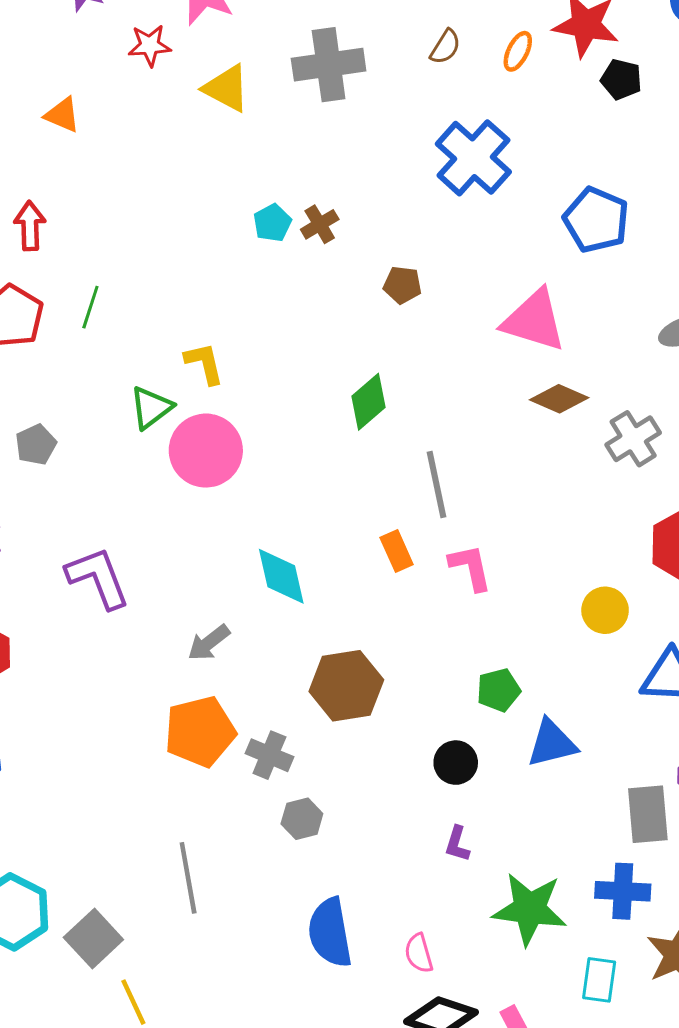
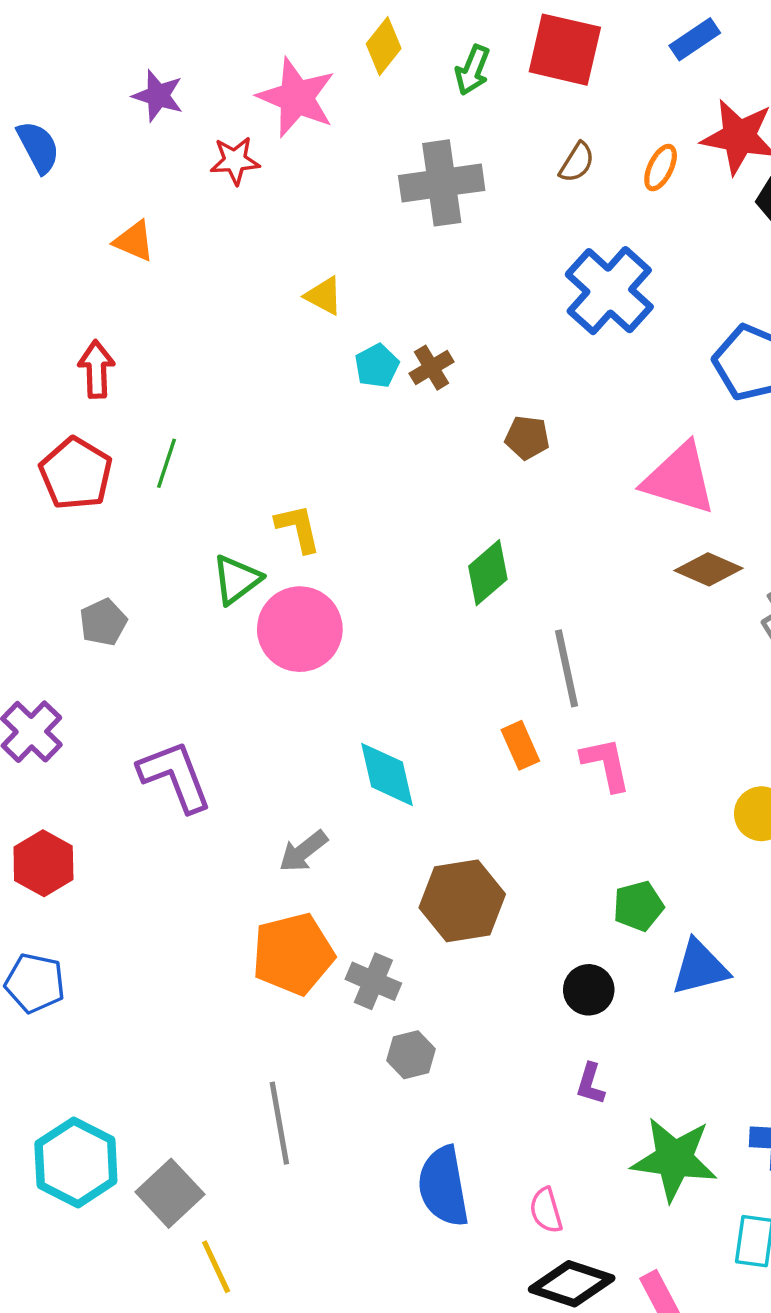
yellow triangle: (227, 88) -> (324, 296), moved, size x0.7

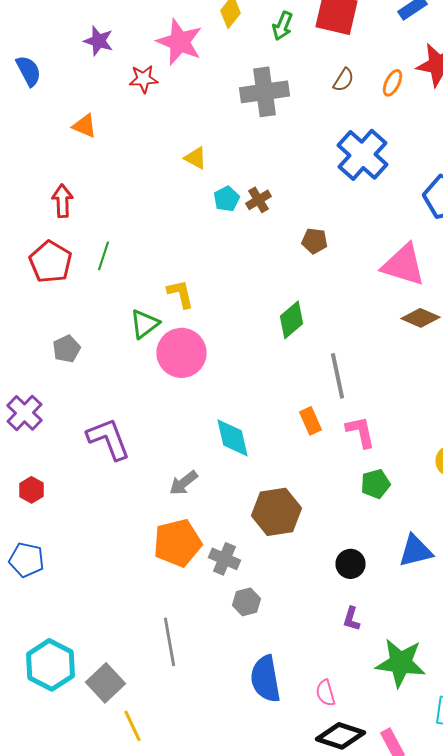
red hexagon: (43, 863) -> (32, 490), size x0.7
green pentagon: (638, 906) -> (376, 484), moved

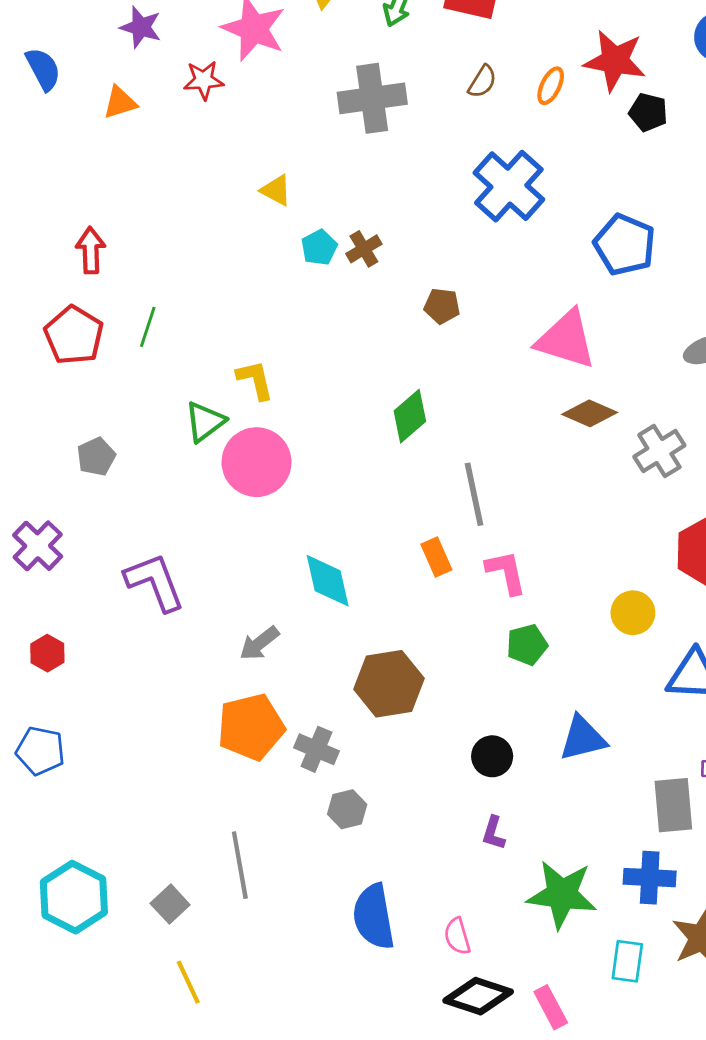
orange triangle: (84, 126) -> (120, 102), moved, turned -40
gray square: (106, 683) -> (170, 904), moved, size x0.7

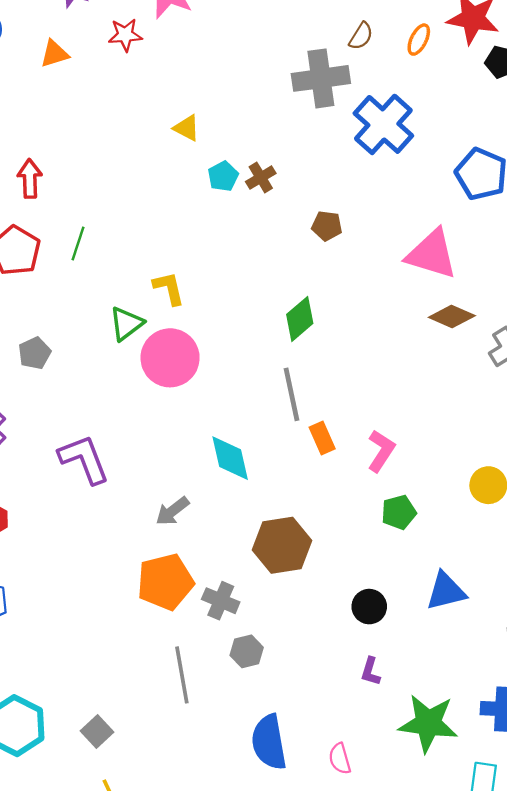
gray cross: (372, 98) -> (321, 78), moved
gray line: (474, 494) -> (291, 394), moved
pink L-shape: (506, 572) -> (381, 451), turned 45
gray line: (240, 865) -> (182, 675), moved

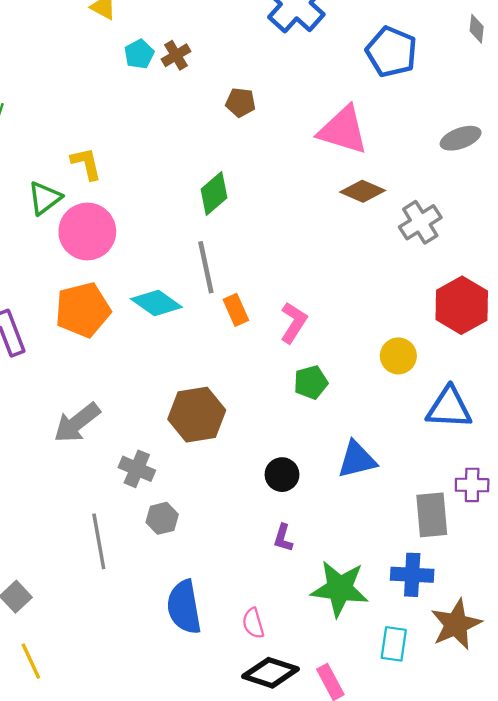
cyan diamond: (230, 458) -> (156, 303), moved, turned -42
gray arrow: (172, 511) -> (77, 423), moved, size x1.4
orange pentagon: (165, 582) -> (83, 310), moved

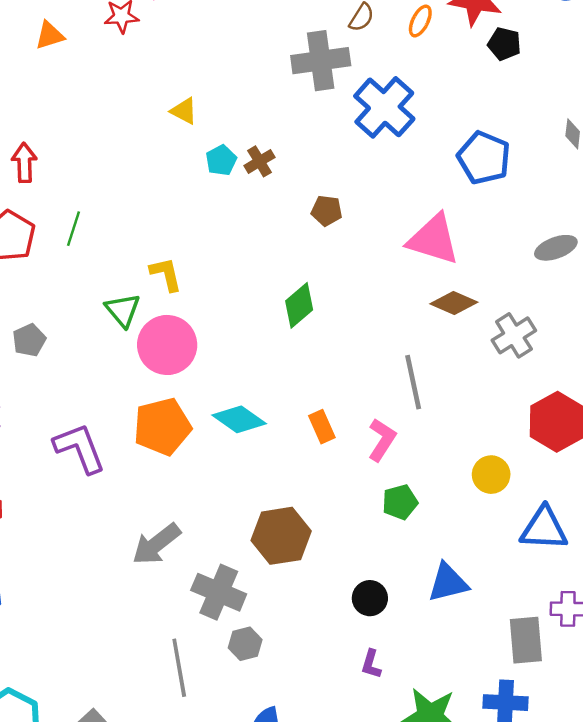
green triangle: (45, 198) -> (123, 310), turned -33
gray line: (206, 267) -> (413, 382), moved
gray cross: (137, 469) -> (219, 592), size x1.4

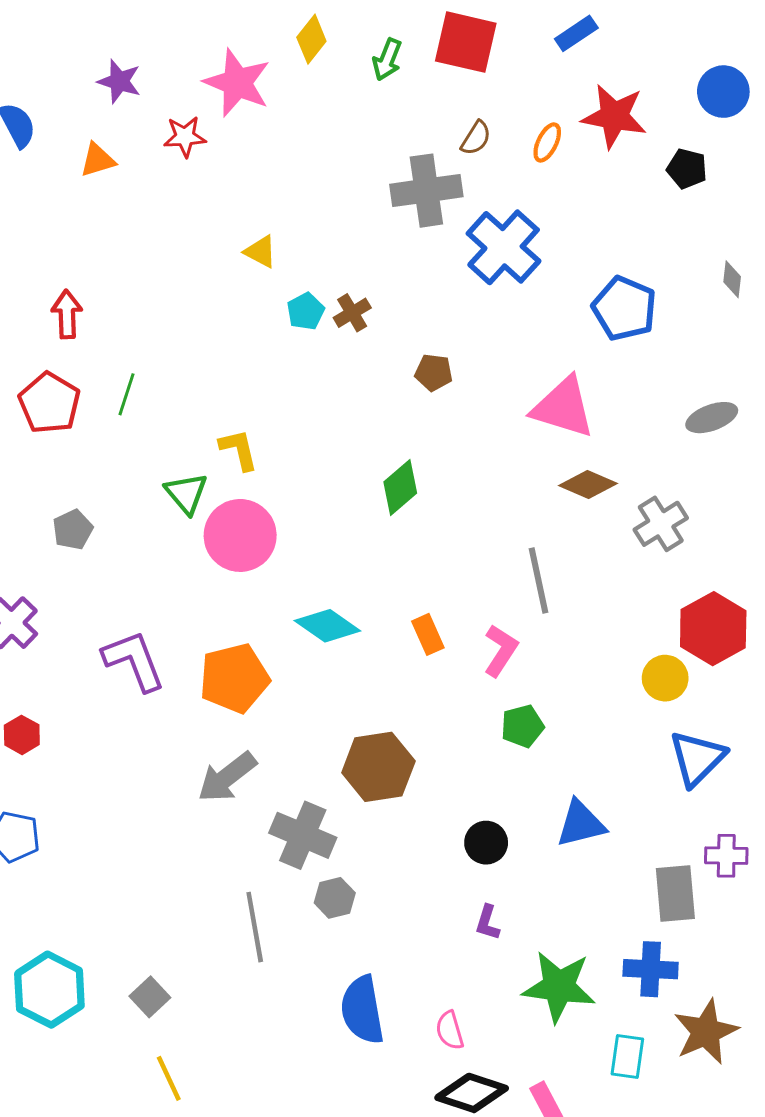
black pentagon: (504, 44) -> (687, 169), moved
orange pentagon: (162, 427) -> (234, 678), moved
yellow circle: (491, 475) -> (665, 678), moved
blue triangle: (544, 529) -> (697, 758), turned -48

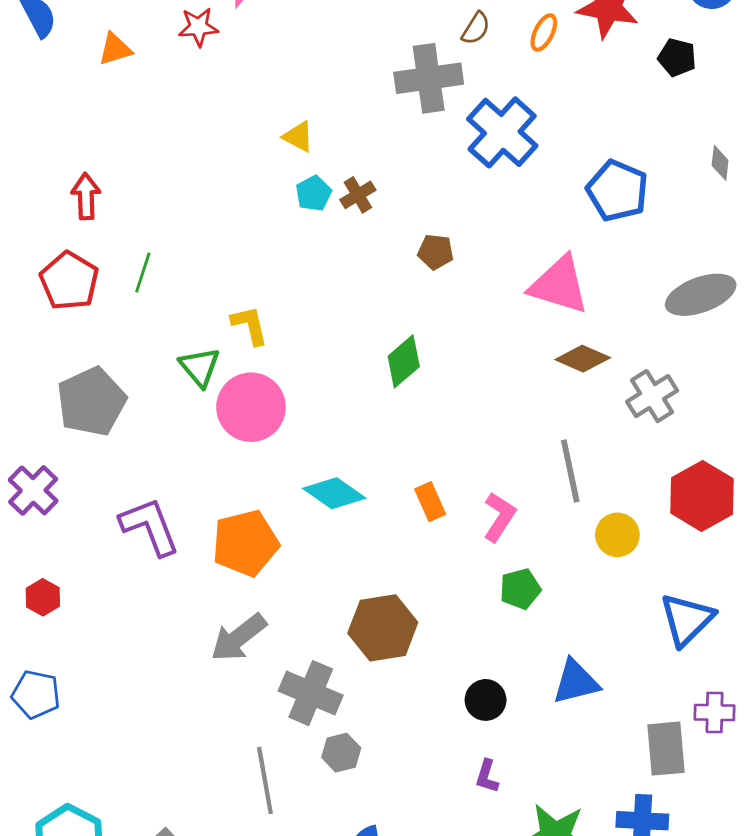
yellow triangle: (260, 252) -> (298, 137), moved
gray ellipse: (712, 418) -> (701, 295), size x1.4
gray pentagon: (73, 530) -> (91, 402), size x1.8
gray line: (539, 581) -> (570, 471), moved
yellow circle: (665, 678) -> (617, 535), moved

